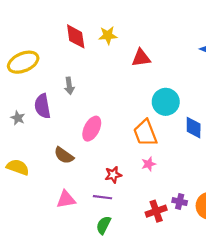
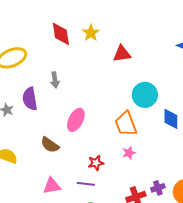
yellow star: (108, 35) -> (91, 33), turned -30
purple cross: (180, 202) -> (158, 188), turned -32

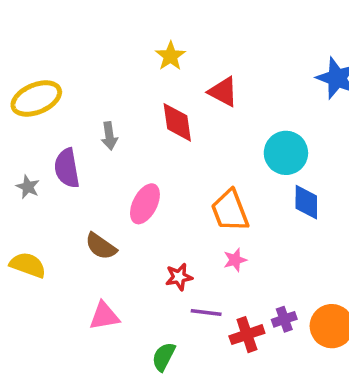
red diamond: (61, 34) -> (177, 122), moved
red triangle: (122, 54) -> (223, 92), turned 36
cyan circle: (145, 95) -> (286, 153), moved
purple line: (86, 184) -> (206, 313), moved

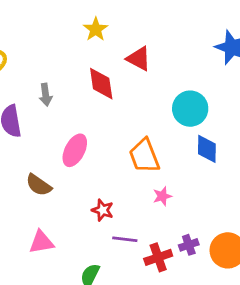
pink star: (235, 260) -> (162, 196), moved
red star: (179, 277) -> (103, 210), turned 30

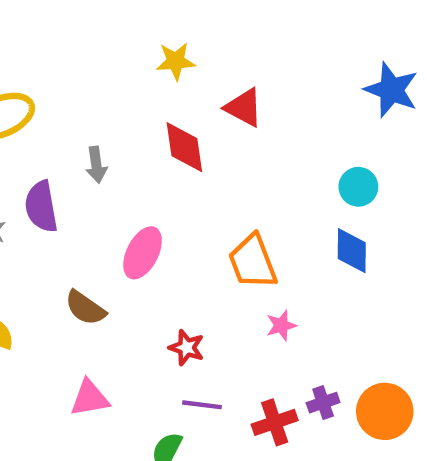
yellow star: (96, 29) -> (176, 61), turned 30
cyan circle: (190, 109) -> (358, 187), moved, size x0.7
purple line: (125, 239) -> (202, 405), moved

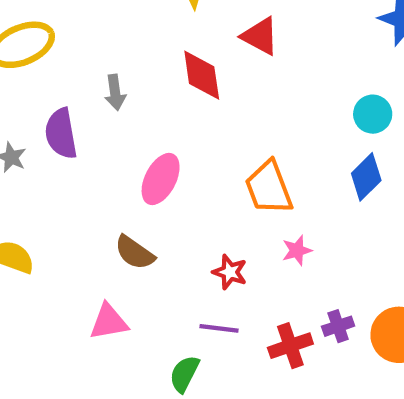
blue diamond: (352, 251) -> (366, 177), turned 45
brown semicircle: (85, 308) -> (135, 253), moved
red star: (187, 348) -> (230, 272), moved

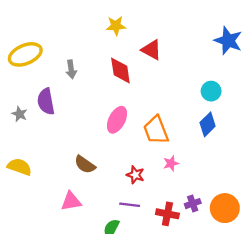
gray arrow: (115, 92) -> (71, 69), moved
pink ellipse: (161, 179) -> (117, 120), moved
red cross: (290, 346) -> (167, 214), turned 30

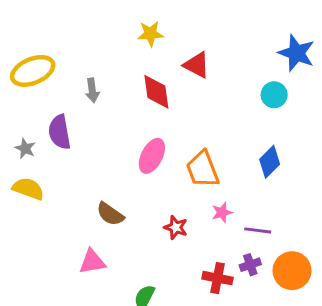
cyan circle: (211, 91) -> (274, 95), moved
yellow semicircle: (20, 167) -> (28, 189), moved
purple line: (130, 205) -> (258, 230), moved

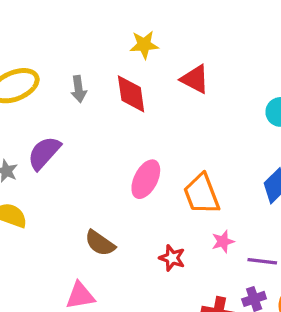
gray arrow: (92, 90) -> (79, 89), moved
red diamond: (156, 92) -> (131, 94), moved
purple semicircle: (59, 132) -> (44, 153), turned 52

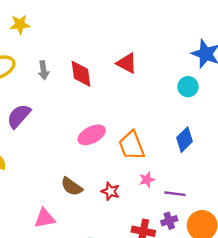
yellow star: (144, 45) -> (20, 24), moved
pink ellipse: (146, 179) -> (92, 135), turned 36
brown semicircle: (100, 243) -> (72, 187), moved

